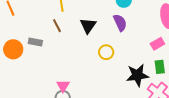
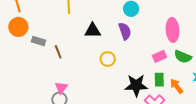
brown line: (57, 26) -> (58, 52), moved
black triangle: (88, 26) -> (93, 31), turned 48
orange circle: (13, 49) -> (18, 27), moved

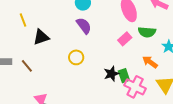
black triangle: (93, 31) -> (41, 37), moved
green rectangle: (159, 80) -> (124, 76), moved
black star: (136, 85) -> (111, 74), size x0.7

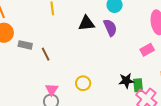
black triangle: (41, 37) -> (86, 23), moved
yellow circle: (76, 57) -> (83, 83), moved

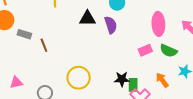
yellow circle: (83, 83) -> (79, 78), size x1.5
pink triangle: (52, 89) -> (16, 83), moved, turned 40

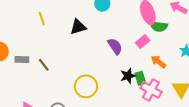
purple semicircle: (111, 25) -> (115, 46), moved
green semicircle: (169, 51) -> (159, 26), moved
orange arrow: (162, 80) -> (158, 62), moved

